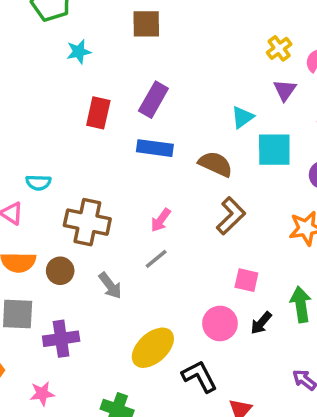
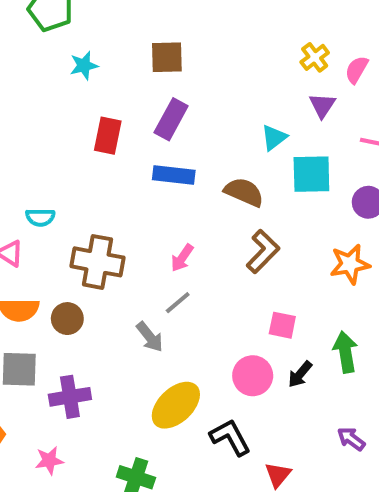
brown square: (146, 24) -> (167, 57), moved
gray arrow: (110, 286) -> (150, 337), moved

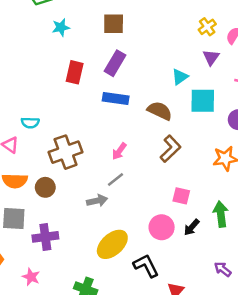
brown cross: (97, 262) -> (66, 152), turned -32
gray arrow: (150, 337) -> (97, 201), turned -66
pink star: (49, 461) -> (31, 277), turned 30

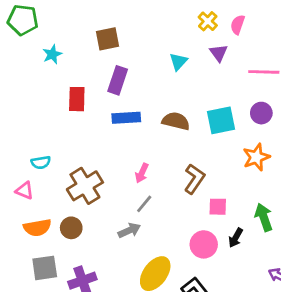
cyan triangle: (180, 77) -> (178, 62), moved
cyan square: (203, 101) -> (221, 120), moved
brown L-shape: (170, 149) -> (194, 179), moved

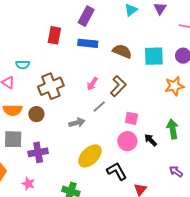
red rectangle: (77, 99) -> (54, 35), moved
brown L-shape: (194, 179) -> (118, 86), moved
gray line: (144, 204) -> (99, 107), moved
pink square: (218, 207) -> (131, 118), moved
black arrow: (236, 238) -> (151, 140), turned 96

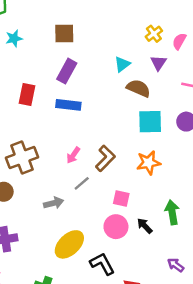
brown semicircle: (122, 51) -> (138, 88), moved
orange star: (174, 86) -> (148, 163), moved

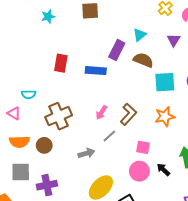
purple triangle: (158, 63) -> (174, 40), moved
purple rectangle: (67, 71) -> (117, 50), moved
brown semicircle: (138, 88) -> (143, 60), moved

